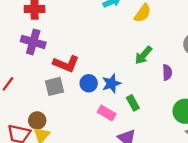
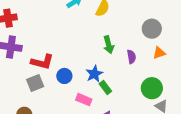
green arrow: (143, 55) -> (109, 45), turned -48
blue star: (111, 83) -> (94, 74), moved

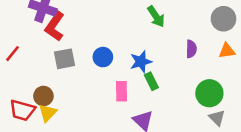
green arrow: (109, 45) -> (156, 16), moved, turned -30
red L-shape: (42, 62) -> (55, 26), moved, turned 100
pink rectangle: (84, 100) -> (121, 91), turned 56

